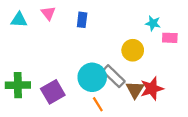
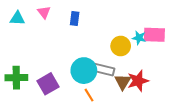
cyan star: (153, 23) -> (139, 38), moved
pink rectangle: (170, 38) -> (154, 35), size x1.5
gray rectangle: (114, 76) -> (103, 70), turned -30

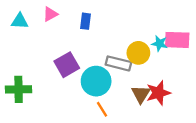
pink triangle: (44, 12) -> (50, 14), turned 40
gray rectangle: (103, 70) -> (118, 63), moved
purple square: (48, 84) -> (67, 65), moved

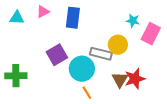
blue rectangle: (86, 21) -> (73, 18), size x1.5
pink rectangle: (177, 40) -> (151, 34), turned -65
cyan star: (160, 43) -> (133, 21), moved

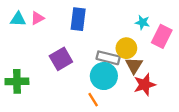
pink triangle: (43, 12) -> (37, 18), moved
cyan circle: (82, 69) -> (104, 76), moved
brown triangle: (120, 80) -> (134, 65), moved

